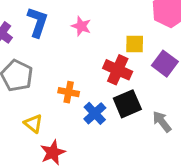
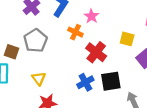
red cross: (118, 70) -> (96, 52), moved
orange cross: (69, 92) -> (75, 32), moved

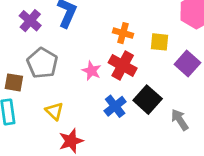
pink star: (91, 16) -> (92, 71), moved
orange cross: (75, 32) -> (123, 33), moved
black square: (111, 81) -> (148, 100), turned -30

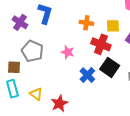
red cross: (123, 65) -> (101, 44), moved
yellow triangle: (54, 111) -> (36, 94), moved

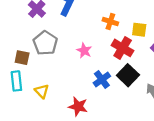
red star: (59, 103) -> (78, 106), moved, turned 30

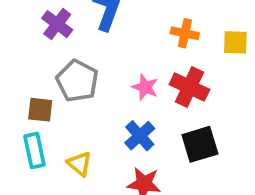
red cross: (123, 48) -> (189, 87), moved
black square: (128, 75) -> (200, 144), moved, turned 35
blue cross: (102, 80) -> (140, 136), moved

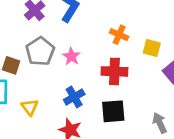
pink star: (145, 87) -> (71, 56), moved
red cross: (189, 87) -> (114, 71), turned -35

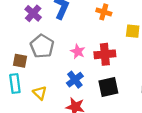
orange cross: (119, 35) -> (104, 12), moved
pink star: (71, 56) -> (78, 51), moved

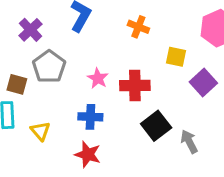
purple cross: (33, 13) -> (31, 30), moved
blue cross: (75, 80) -> (90, 117), turned 35
black square: (108, 87) -> (156, 126), moved, turned -30

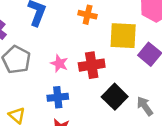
yellow square: (176, 57) -> (123, 36), size x1.6

